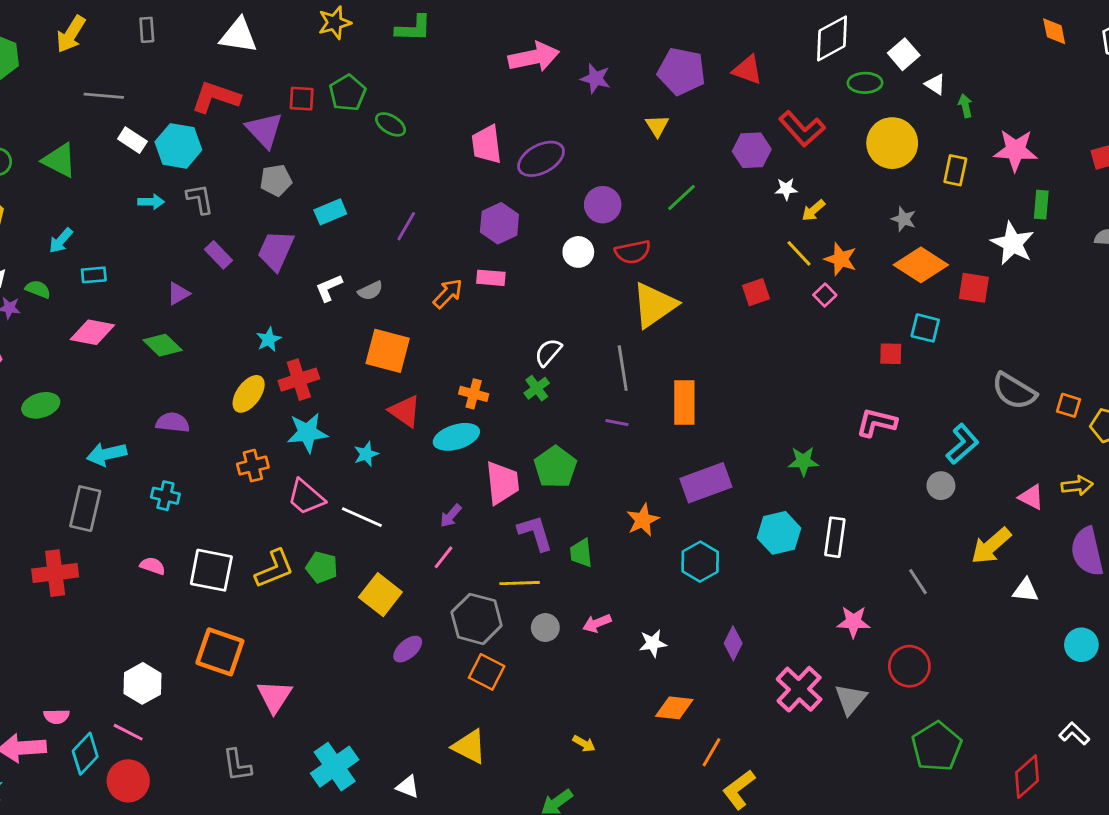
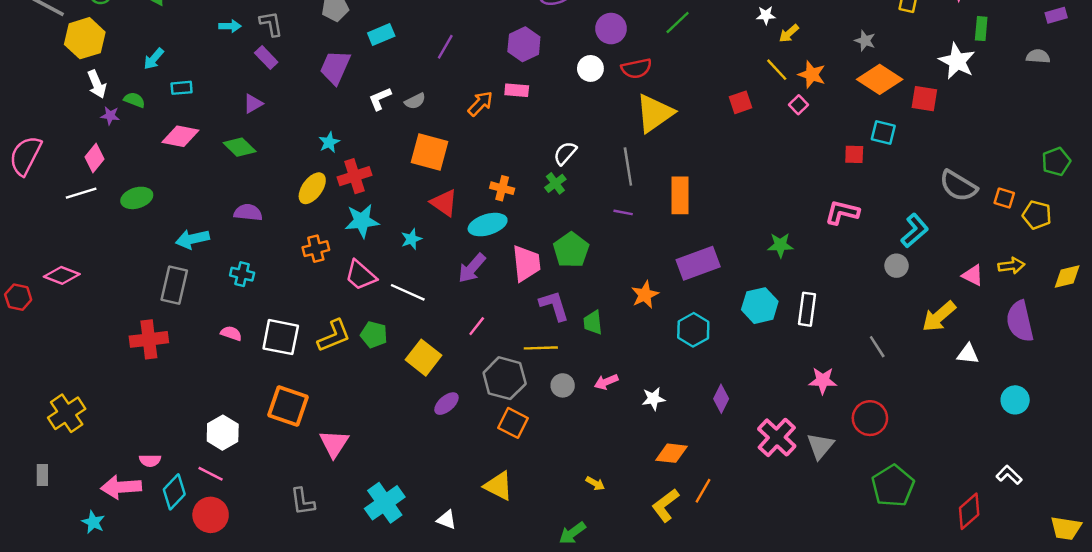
purple rectangle: (218, 255) -> (266, 58), moved
purple arrow: (451, 516) -> (472, 268), moved, size x1.5
yellow L-shape: (739, 790) -> (665, 505), moved

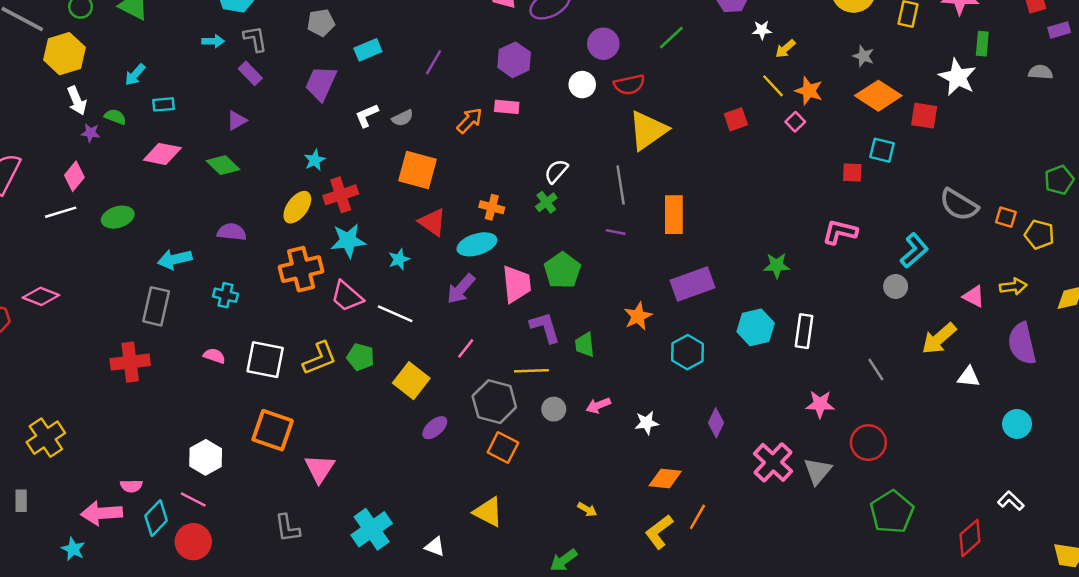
orange cross: (316, 249) -> (301, 269), size x1.6

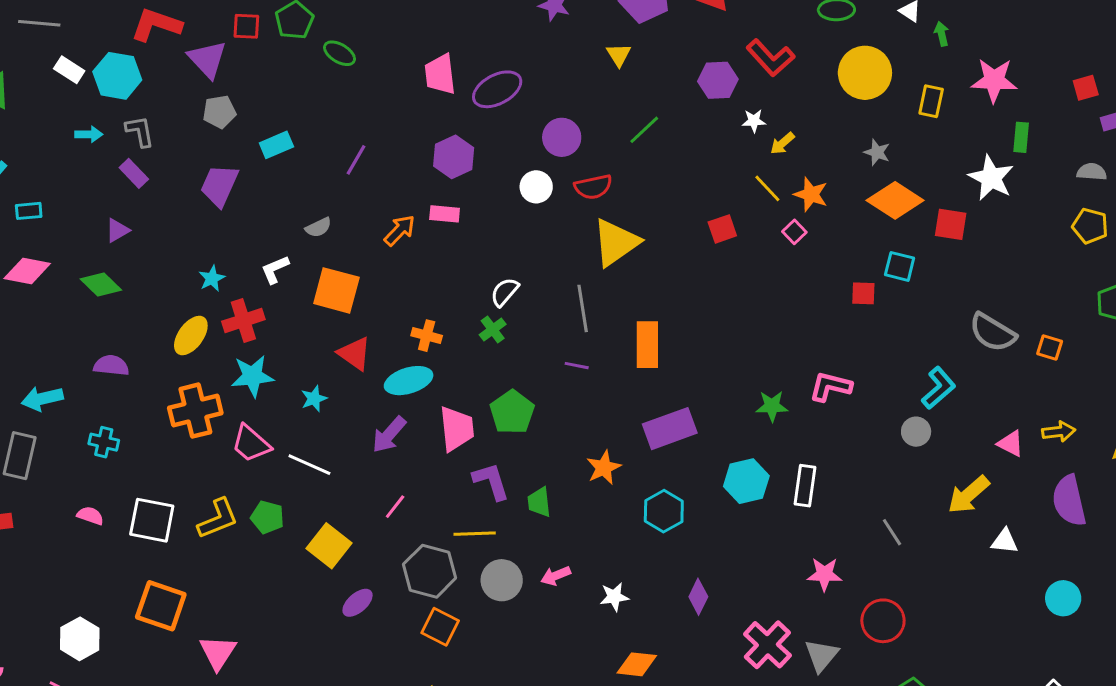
white L-shape: (367, 116) -> (275, 269), moved
pink L-shape: (840, 232) -> (830, 387), moved
yellow pentagon: (1039, 234) -> (1090, 226), moved
gray circle: (554, 409) -> (502, 580), size x1.4

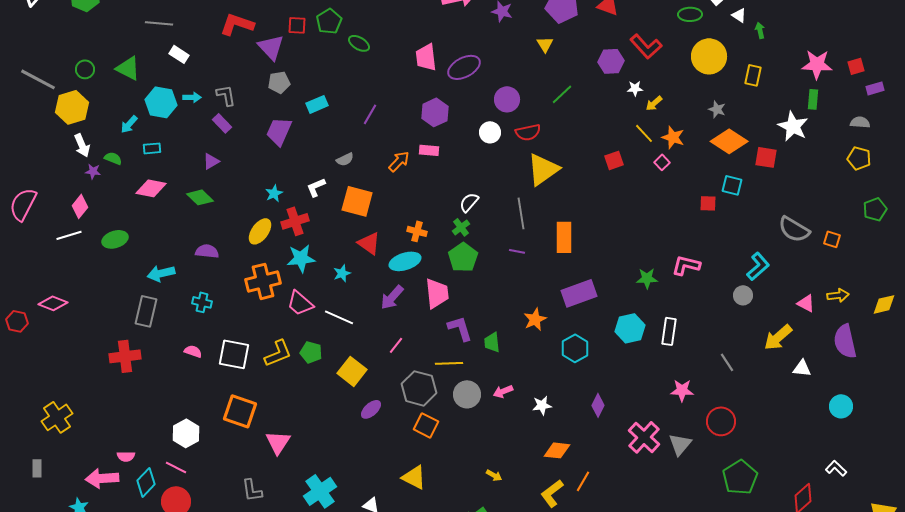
cyan hexagon: (117, 76) -> (161, 102), moved
pink star: (994, 80) -> (817, 64), moved
green pentagon: (512, 412) -> (463, 257), moved

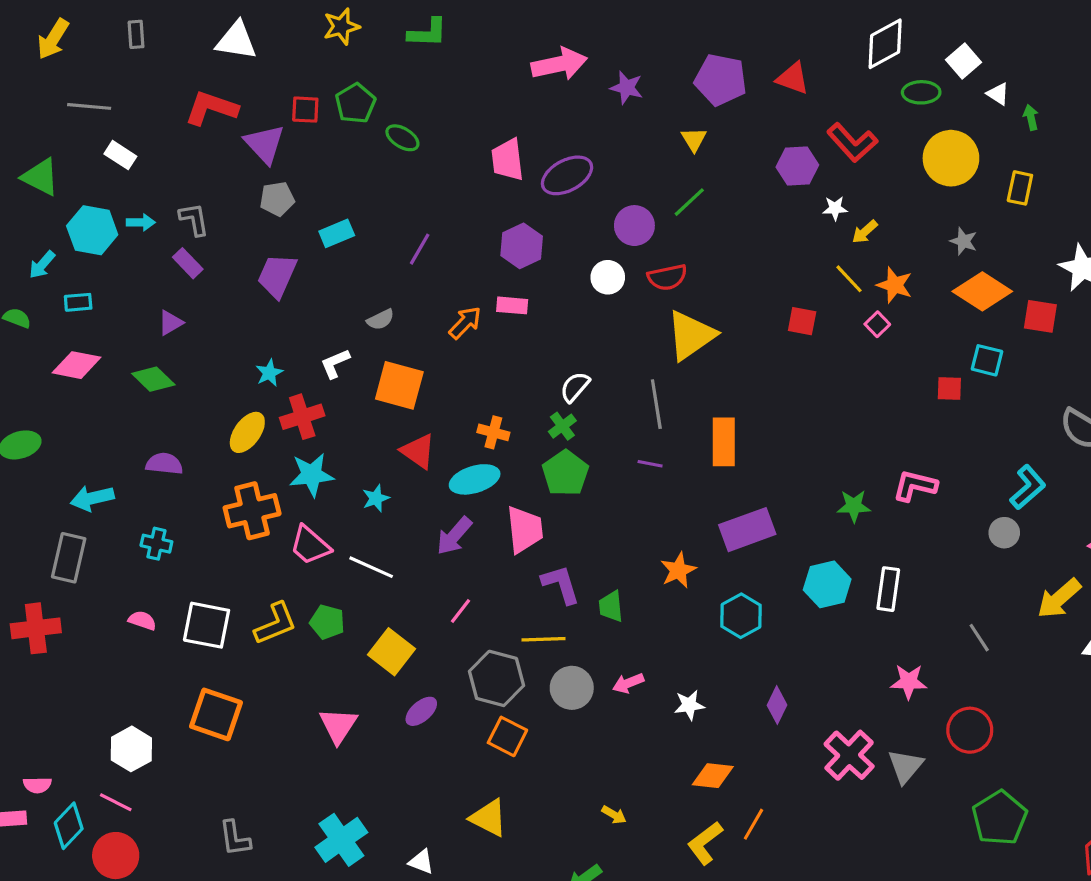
green line: (562, 94) -> (689, 202), moved
red square: (614, 160) -> (802, 321), turned 30
pink triangle: (278, 442) -> (338, 725), moved

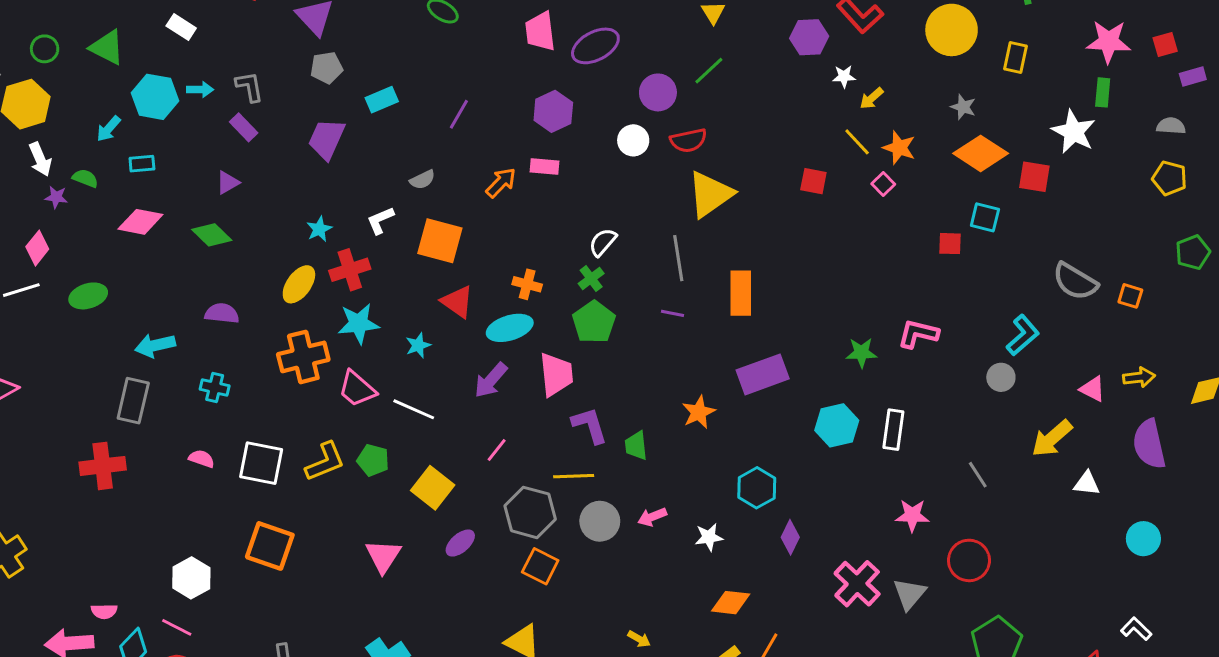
cyan hexagon: (741, 616) -> (757, 488), moved

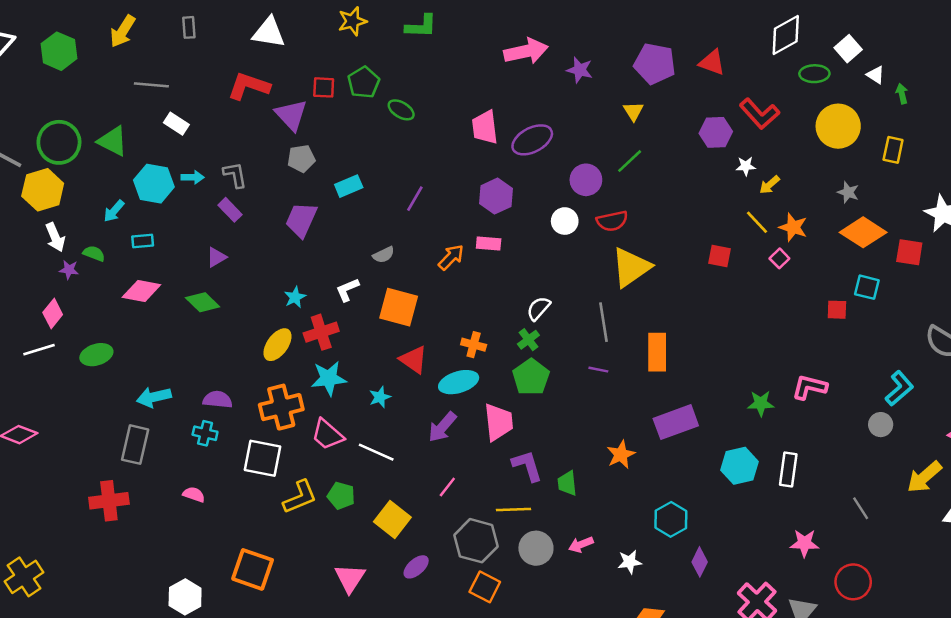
green circle: (45, 49) -> (59, 142), size x1.8
purple semicircle: (222, 313) -> (218, 400), moved
white square: (261, 463) -> (263, 458), moved

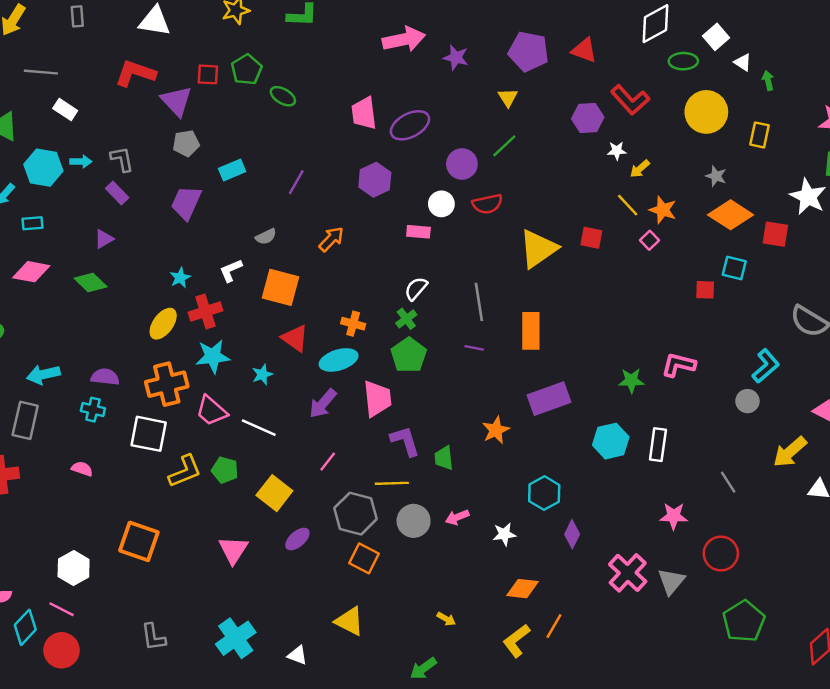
pink rectangle: (489, 243) -> (418, 232), moved
yellow triangle: (631, 267) -> (538, 249), moved

